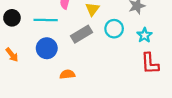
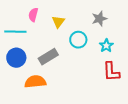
gray rectangle: (81, 34) -> (48, 57), moved
orange semicircle: (67, 74) -> (35, 82), size x1.5

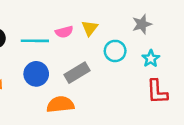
pink semicircle: (33, 15) -> (64, 32), moved, turned -120

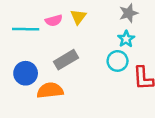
cyan circle: (115, 51) -> (118, 61), moved
cyan star: (151, 59) -> (126, 39), moved
blue circle: (36, 74) -> (26, 73), moved

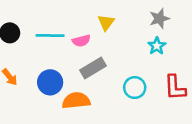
pink semicircle: (54, 21) -> (81, 41), moved
cyan circle: (118, 61) -> (135, 88), moved

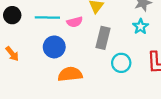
gray rectangle: (93, 68) -> (103, 38), moved, turned -45
blue circle: (50, 82) -> (54, 47), moved

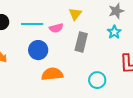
cyan circle: (121, 63) -> (97, 80), moved

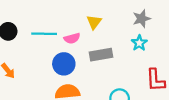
gray rectangle: (81, 42) -> (101, 55), turned 66
blue circle: (38, 50) -> (64, 64), moved

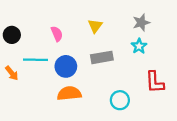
cyan line: (44, 34) -> (35, 60), moved
pink semicircle: (72, 38) -> (57, 34), moved, turned -98

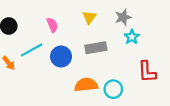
gray star: (141, 23) -> (123, 17), moved
cyan line: (35, 60) -> (32, 50), turned -30
orange semicircle: (69, 93) -> (86, 85), moved

